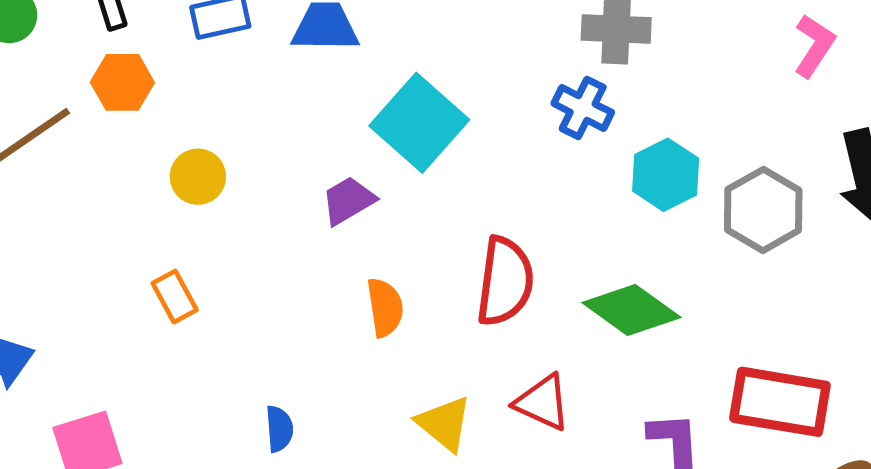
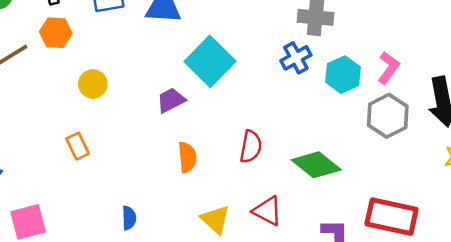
pink L-shape: (814, 46) -> (389, 68), moved
blue cross: (583, 108) -> (296, 58), turned 32
cyan hexagon: (666, 175) -> (343, 75), moved
red semicircle: (505, 281) -> (251, 147), size x0.7

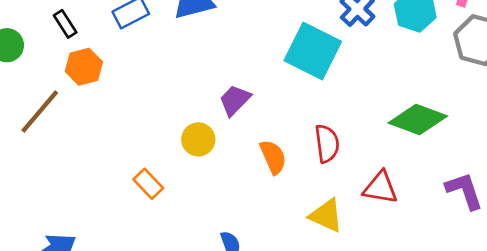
cyan square: (210, 61) -> (313, 51), moved
yellow circle: (93, 84) -> (198, 139), moved
red semicircle: (251, 147) -> (327, 144), moved

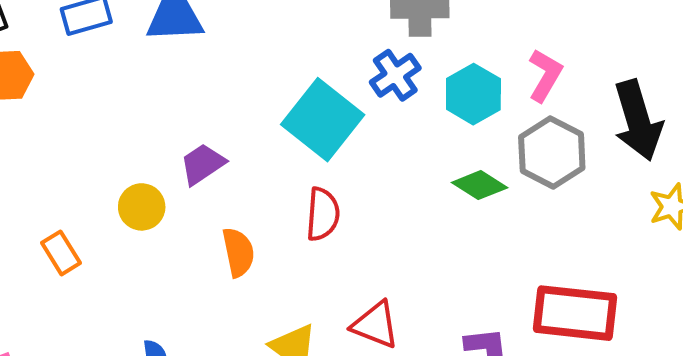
green diamond: (418, 120) -> (480, 185), moved, size x0.7
red semicircle: (327, 144) -> (323, 214), moved

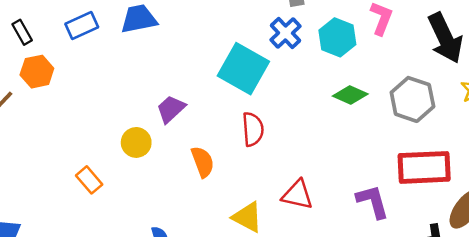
gray hexagon: (552, 152) -> (412, 99), moved

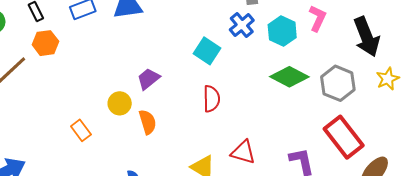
cyan square: (243, 69) -> (207, 51), size x0.7
green diamond: (350, 95) -> (289, 77), size x1.4
orange semicircle: (203, 162) -> (148, 122), moved
red rectangle: (424, 167) -> (344, 137), turned 51

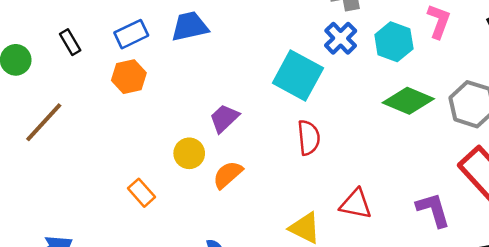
orange hexagon: (45, 43) -> (129, 77), moved
cyan square: (207, 51) -> (298, 76), size x1.4
orange semicircle: (148, 122) -> (228, 175), turned -110

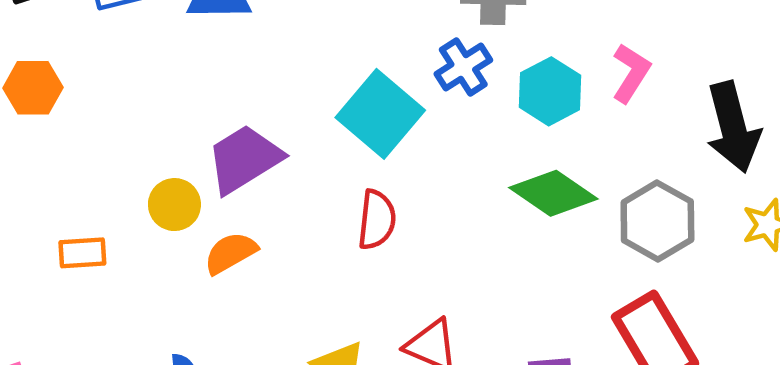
orange hexagon: (129, 77) -> (33, 88), moved
purple trapezoid: (224, 118) -> (244, 159), size x1.5
orange rectangle: (142, 193) -> (82, 253), turned -64

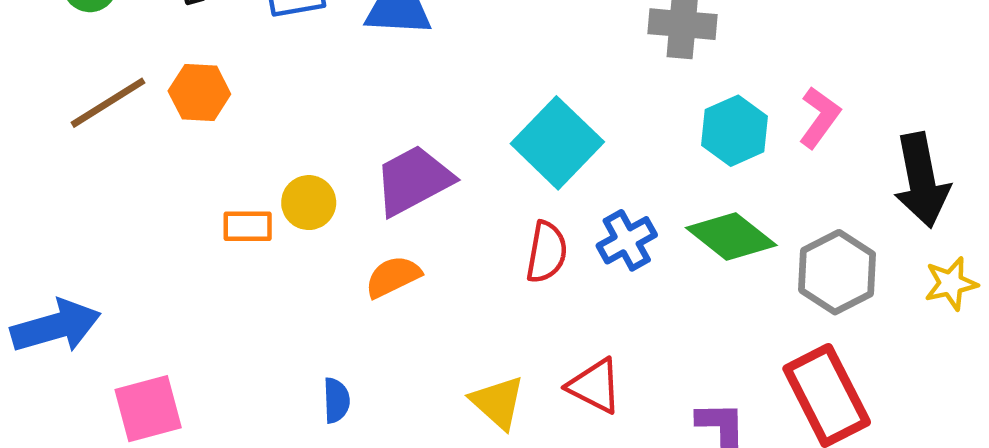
blue cross: (463, 67) -> (627, 240), moved
yellow circle: (174, 205) -> (309, 203), moved
orange rectangle: (82, 253) -> (248, 226), moved

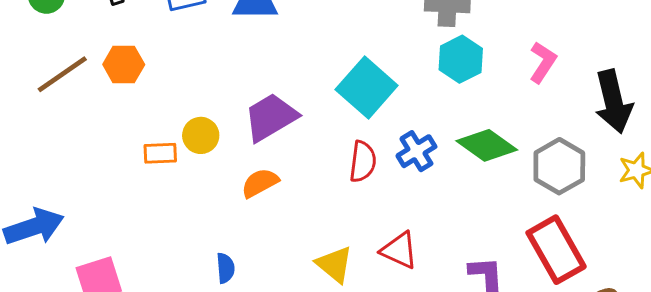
cyan hexagon: (735, 131) -> (461, 59), moved

